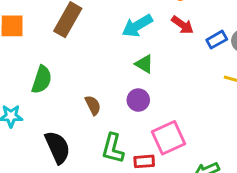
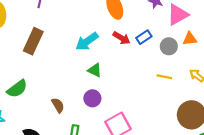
blue rectangle: (217, 40) -> (144, 37), moved
green semicircle: (42, 80) -> (17, 89), turned 40

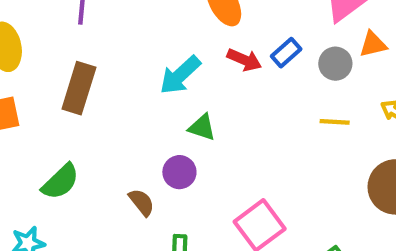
purple circle: (92, 98) -> (179, 172), moved

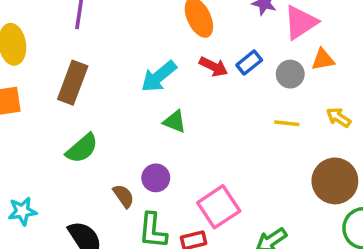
purple circle: (179, 172) -> (156, 178), moved
green semicircle: (60, 182) -> (82, 148), moved
brown semicircle: (142, 202) -> (124, 196), moved

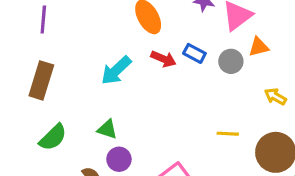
blue rectangle: (249, 63) -> (194, 53), turned 70
green triangle: (175, 122) -> (107, 129), moved
yellow line: (287, 123) -> (228, 134), moved

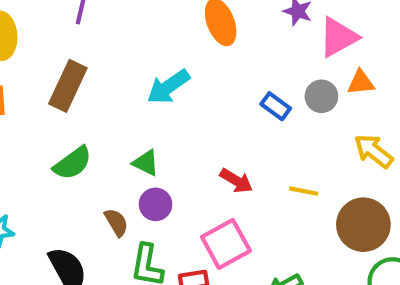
blue rectangle: (194, 53) -> (276, 106), moved
red arrow: (163, 59) -> (236, 181), moved
yellow arrow: (275, 97) -> (374, 151), size x1.4

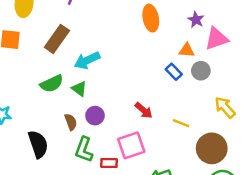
orange triangle: (361, 82) -> (187, 50), moved
cyan arrow: (168, 87) -> (87, 60), moved
green triangle: (146, 163) -> (79, 89), moved

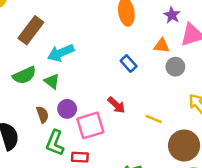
blue rectangle: (174, 72) -> (129, 64), moved
pink square: (131, 145) -> (90, 125), moved

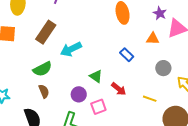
gray circle: (175, 67) -> (163, 68), moved
green triangle: (52, 81) -> (96, 76), moved
brown semicircle: (42, 115) -> (44, 91), moved
pink square: (90, 125) -> (98, 107), size x0.7

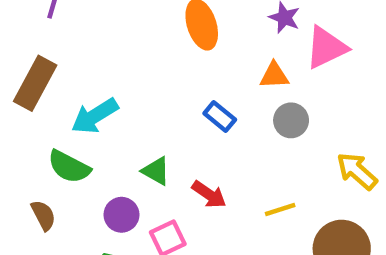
gray circle: (163, 68) -> (291, 120), moved
green semicircle: (42, 69) -> (69, 167), moved, turned 60
yellow line: (150, 99) -> (280, 209), turned -32

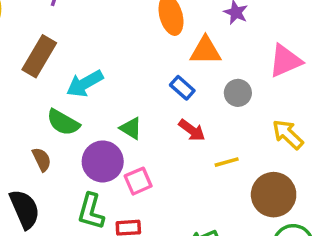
pink triangle: (326, 48) -> (285, 61), moved
orange triangle: (274, 75) -> (206, 51), moved, size x1.4
red arrow: (209, 194) -> (192, 130), moved
purple circle: (121, 215) -> (103, 161), size x1.5

